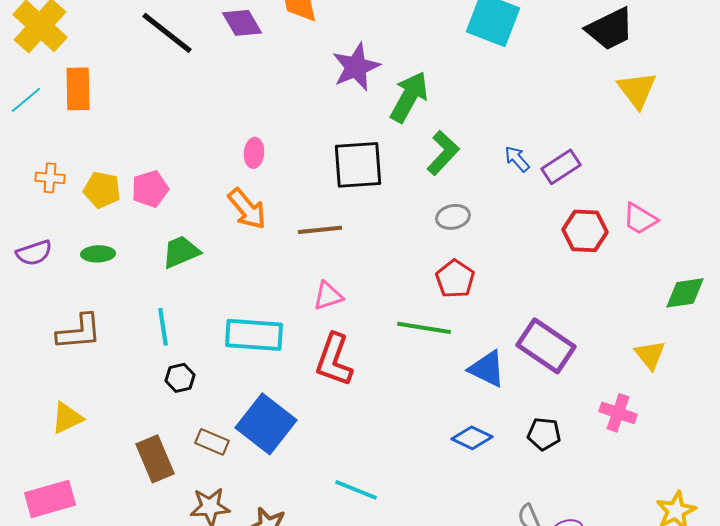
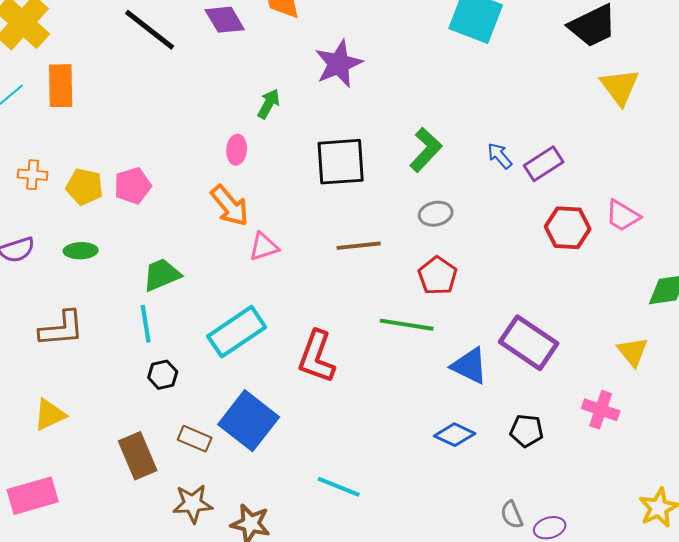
green arrow: (409, 97) -> (269, 104), moved, size x0.6
brown line: (320, 230) -> (359, 246), moved
green trapezoid: (181, 252) -> (162, 275), moved
pink triangle: (328, 296) -> (264, 247), moved
cyan rectangle: (254, 335) -> (237, 332), turned -38

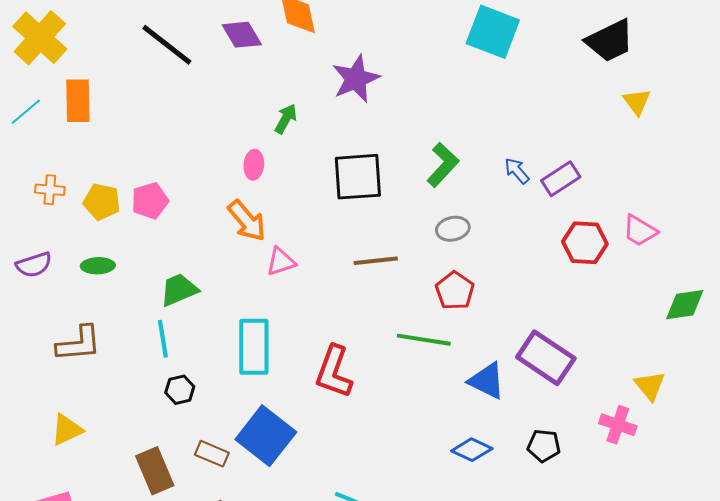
yellow triangle: (620, 87) -> (637, 102), size x0.7
cyan rectangle: (237, 332) -> (254, 347), turned -56
yellow triangle: (633, 352) -> (650, 386), moved

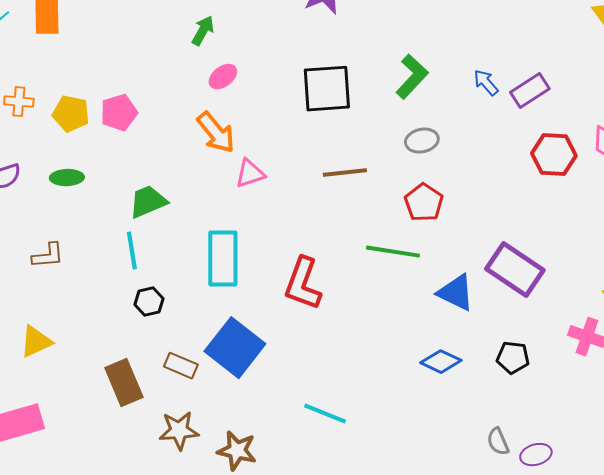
green arrow: (286, 119) -> (203, 31), moved
pink ellipse: (254, 165) -> (223, 77), turned 48
brown L-shape: (79, 344) -> (48, 256), size x0.7

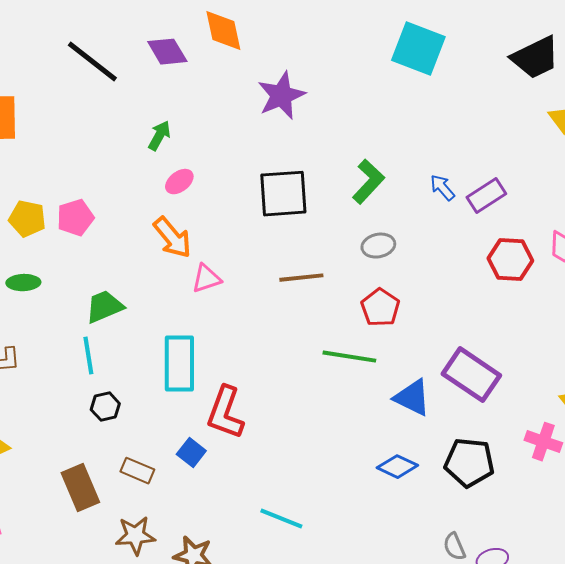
red L-shape: (303, 284) -> (225, 413), moved
blue square: (235, 348) -> (191, 453), size x0.5
black pentagon: (513, 358) -> (469, 463), size x1.5

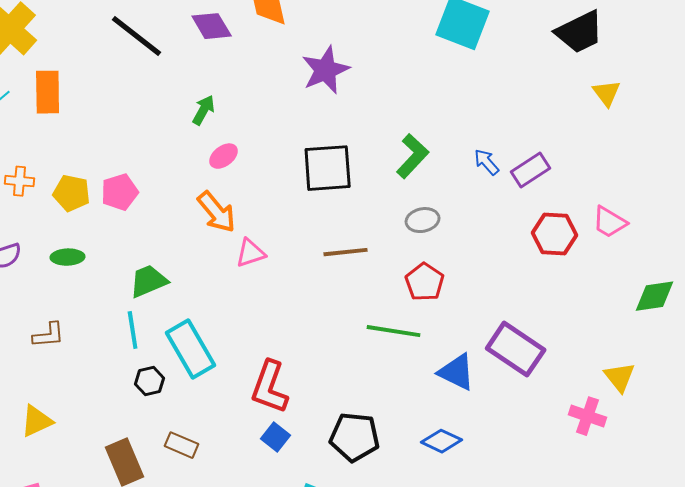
cyan rectangle: (179, 364) -> (191, 349), moved, turned -30
blue square: (191, 453) -> (276, 437), moved
black pentagon: (469, 463) -> (355, 437), moved

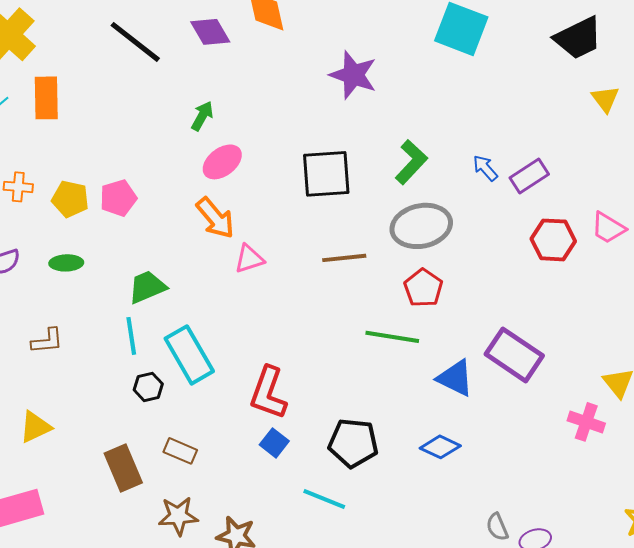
purple star: (326, 70) -> (353, 75), moved, turned -30
pink ellipse: (224, 156) -> (222, 162), size x1.4
gray ellipse: (423, 220) -> (421, 226), size x1.8

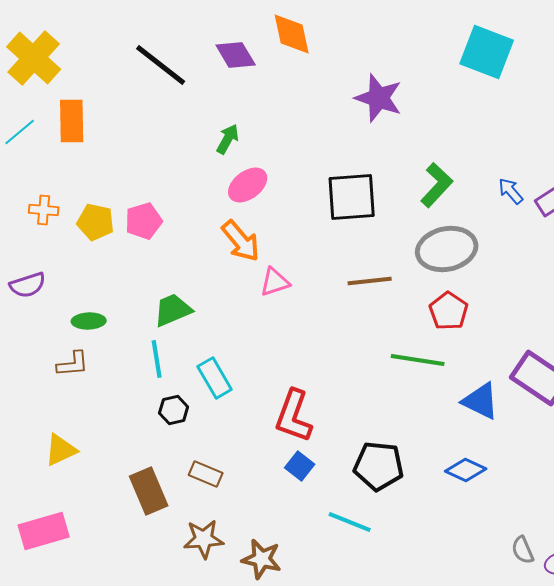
green ellipse: (66, 263) -> (89, 321), moved
cyan rectangle: (189, 355) -> (215, 378), size x0.7

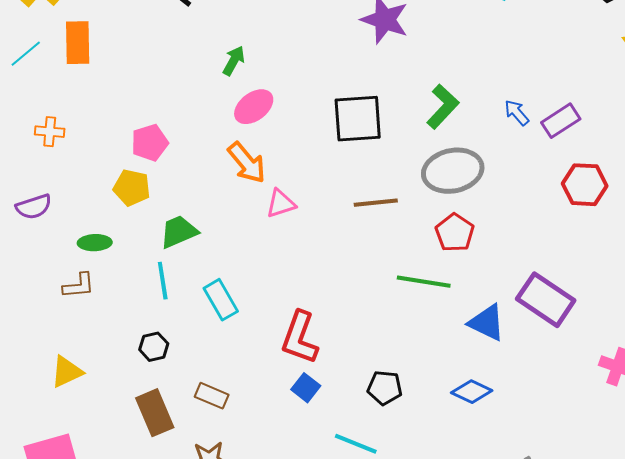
yellow pentagon: (96, 222) -> (132, 188), moved
black hexagon: (174, 410) -> (154, 347), moved
black pentagon: (379, 466) -> (385, 388), size x0.7

